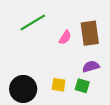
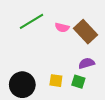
brown rectangle: (90, 33) -> (86, 32), turned -35
pink semicircle: (65, 37) -> (62, 28), moved, turned 72

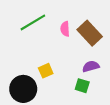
pink semicircle: (62, 28) -> (65, 29), turned 72
yellow square: (56, 81) -> (46, 71), moved, turned -32

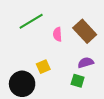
pink semicircle: (65, 29) -> (57, 34), moved

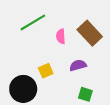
purple semicircle: (86, 63) -> (78, 65), moved
green square: (78, 81) -> (85, 94), moved

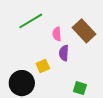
purple semicircle: (78, 65) -> (64, 53), moved, turned -70

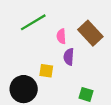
yellow square: (43, 66) -> (46, 71), turned 32

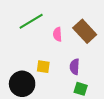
purple semicircle: (69, 57) -> (75, 67), moved

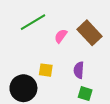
pink semicircle: (57, 34) -> (61, 36), turned 40

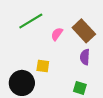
purple semicircle: (79, 70) -> (85, 57), moved

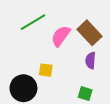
pink semicircle: (57, 34) -> (61, 36), size x1.5

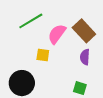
yellow square: (46, 70) -> (43, 55), moved

